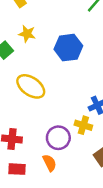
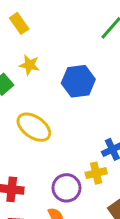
yellow cross: (83, 125) -> (96, 173), turned -30

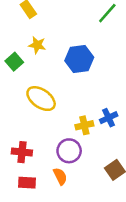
yellow cross: (96, 173) -> (84, 125), moved

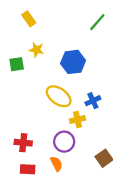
green square: (14, 62) -> (17, 64), turned 32
yellow ellipse: (41, 99) -> (59, 96), moved
blue cross: (109, 118) -> (93, 101), moved

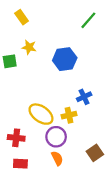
yellow ellipse: (59, 96) -> (41, 114), moved
orange semicircle: (56, 164) -> (57, 158), moved

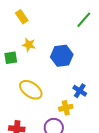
blue cross: (84, 97) -> (80, 91), turned -32
yellow ellipse: (41, 114) -> (31, 90), moved

